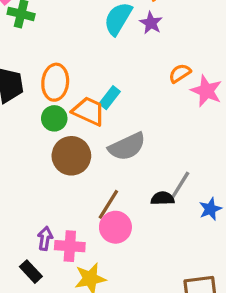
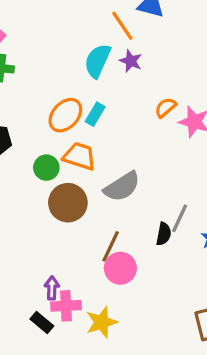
orange ellipse: (55, 82) -> (65, 115), moved, turned 44
cyan rectangle: (110, 98) -> (95, 114), moved
black semicircle: (162, 198) -> (164, 234), turned 110
pink cross: (70, 246) -> (66, 306), moved

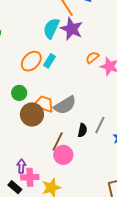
purple star: (131, 61) -> (72, 29), size x1.6
orange trapezoid: (80, 156) -> (44, 104), moved
black semicircle: (164, 234) -> (82, 130), moved

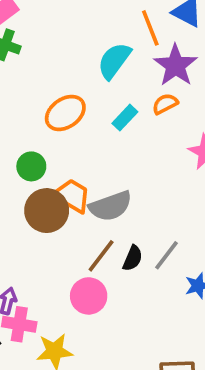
purple star: (72, 29) -> (175, 65), moved
orange semicircle: (92, 57) -> (165, 104), moved
cyan rectangle: (49, 61) -> (125, 118), moved
brown line: (58, 141) -> (101, 256), moved

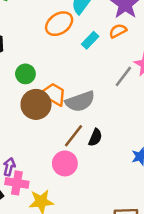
orange ellipse: (65, 113) -> (59, 24), moved
gray line: (166, 255) -> (123, 76), moved

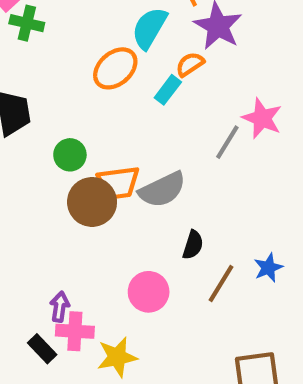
orange semicircle: (118, 31) -> (190, 64), moved
orange trapezoid: (54, 94) -> (118, 183), turned 148
brown line: (74, 136) -> (221, 284), moved

